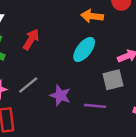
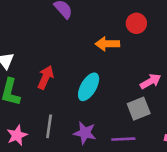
cyan ellipse: (84, 50) -> (89, 87), moved
gray line: (28, 85) -> (49, 126), turned -35

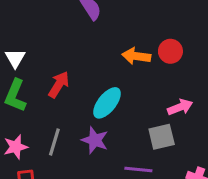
red circle: (136, 23) -> (170, 51), moved
purple star: (85, 133) -> (95, 140), moved

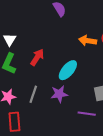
purple star: (95, 140) -> (59, 94), turned -30

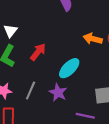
purple star: (59, 94) -> (58, 92), turned 30

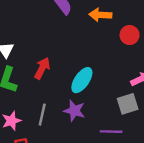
orange arrow: (93, 39) -> (100, 15), moved

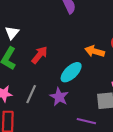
orange arrow: (100, 15) -> (95, 51), moved

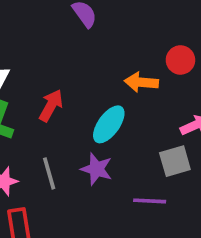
gray line: (31, 94) -> (49, 173), turned -30

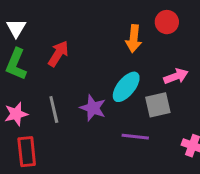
orange arrow: (141, 82) -> (134, 39), turned -92
cyan ellipse: (109, 124) -> (126, 87), moved

